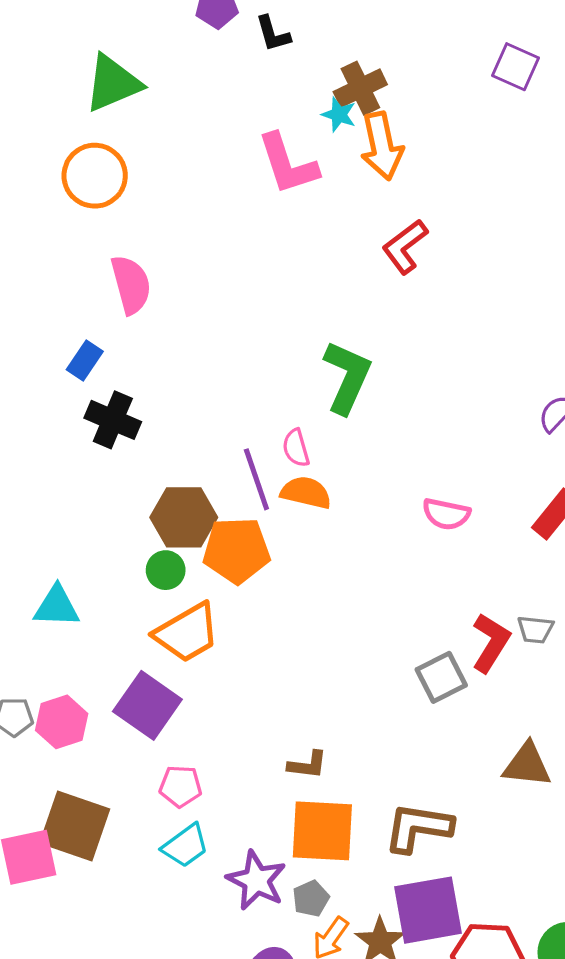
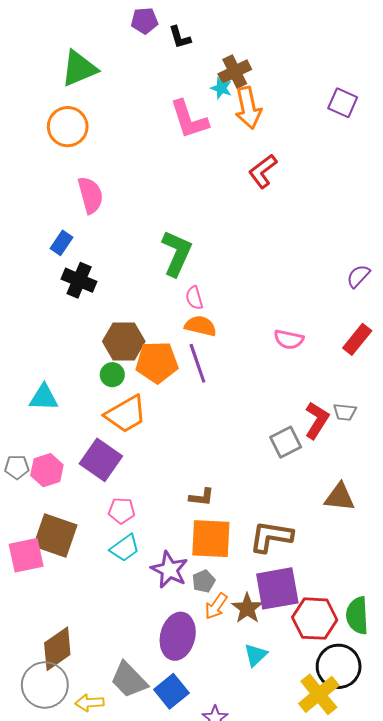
purple square: (516, 67) -> (343, 103), moved
green L-shape: (347, 377) -> (177, 253), moved
purple line: (256, 479) -> (197, 363), moved

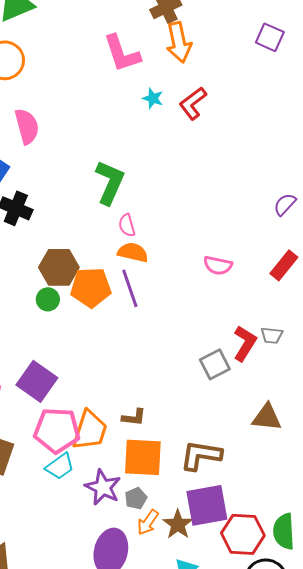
cyan star: (221, 88) -> (153, 98), moved
orange trapezoid: (126, 414) -> (90, 430), moved, turned -42
pink pentagon: (122, 511) -> (57, 430), size x1.8

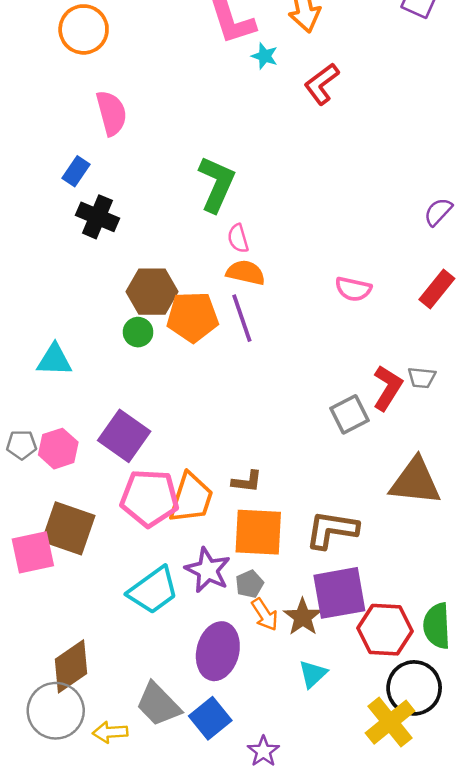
cyan star: (153, 98) -> (265, 56), moved
brown triangle: (267, 417) -> (415, 481), size x1.4
cyan trapezoid: (60, 466) -> (153, 590), moved, size x1.4
orange arrow: (148, 522) -> (265, 614), turned -68

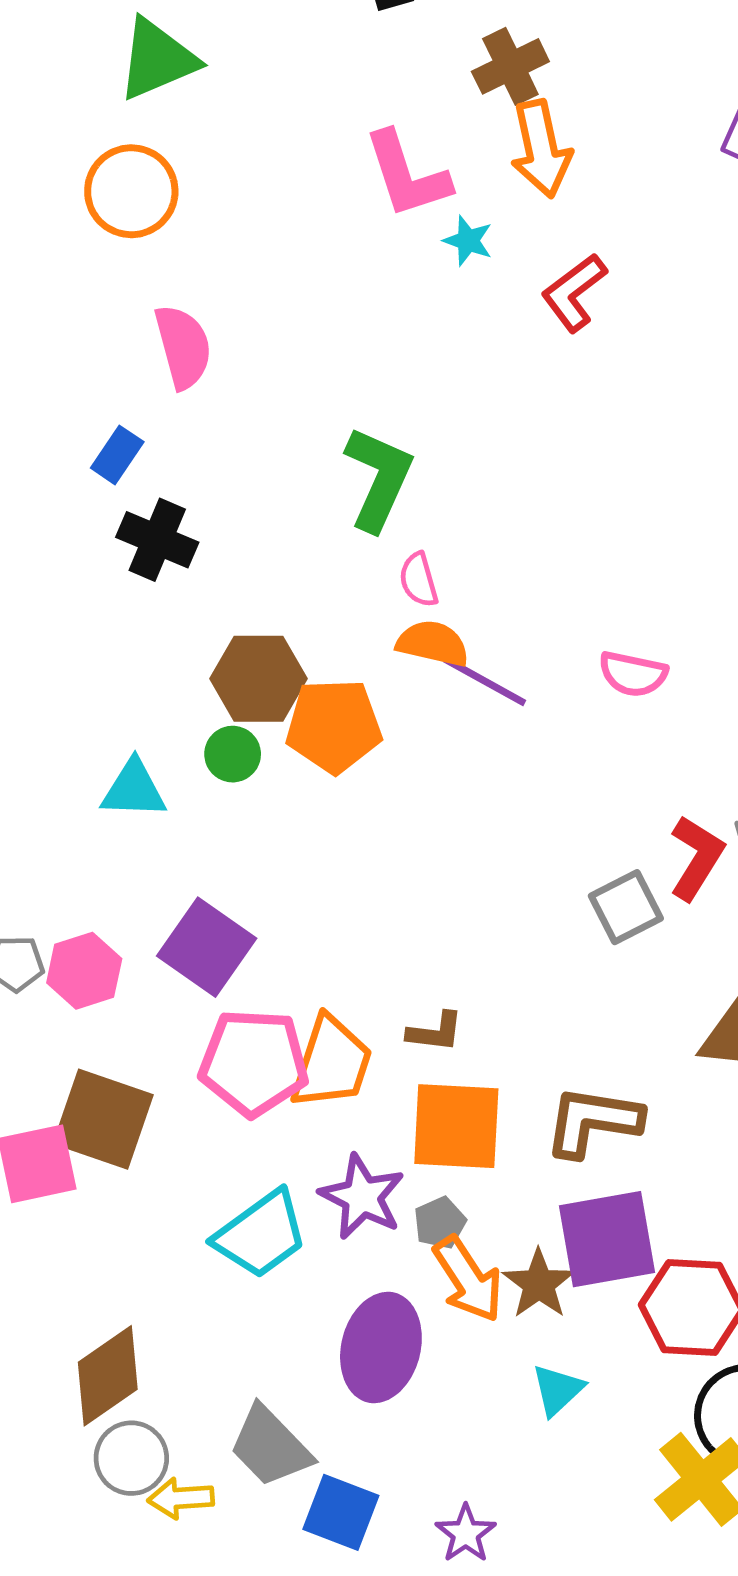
purple line: (242, 318) -> (485, 681), moved, turned -42
cyan triangle: (54, 360) -> (134, 789), moved
orange arrow: (265, 614) -> (468, 1279), size x1.4
gray circle: (56, 711) -> (131, 1458), moved, size x0.7
blue square: (210, 718) -> (341, 1512), moved, turned -30

